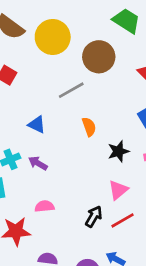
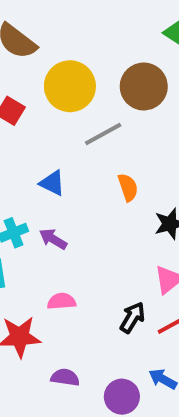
yellow circle: (53, 37) -> (70, 86), moved

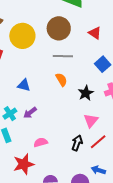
gray line: (103, 134) -> (63, 56), moved, turned 42
purple arrow: (53, 239) -> (30, 113), turned -56

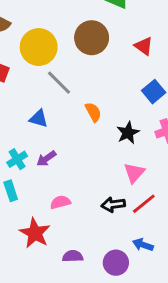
gray line: (63, 56) -> (59, 83), moved, turned 42
black arrow: (77, 143) -> (113, 205), turned -119
red star: (24, 164) -> (35, 233), turned -30

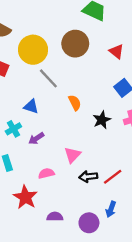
cyan cross: (17, 159) -> (13, 129), moved
pink triangle: (134, 173) -> (72, 155), moved
blue arrow: (143, 245) -> (111, 209), turned -91

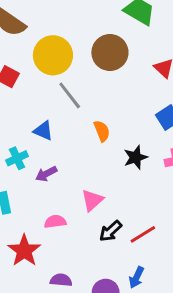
black arrow: (88, 177) -> (111, 231), turned -42

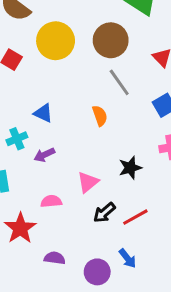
gray line: (70, 95) -> (119, 82), moved
black star: (136, 157) -> (130, 168), moved
blue arrow: (136, 277) -> (128, 258), turned -66

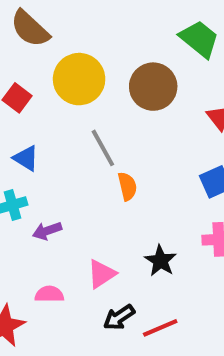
gray line: (119, 82) -> (103, 148), moved
blue triangle: (43, 113) -> (26, 158), moved
black star: (130, 168) -> (160, 261), turned -30

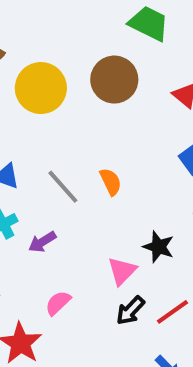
gray line: (103, 148) -> (63, 187), moved
pink triangle: (101, 274) -> (122, 271), moved
pink semicircle: (49, 294) -> (58, 303), turned -32

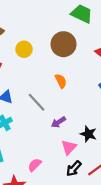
yellow circle: (41, 88) -> (24, 49), size x0.6
orange semicircle: (111, 182) -> (61, 81), moved
purple arrow: (42, 242) -> (58, 122), moved

